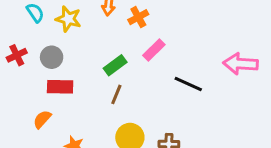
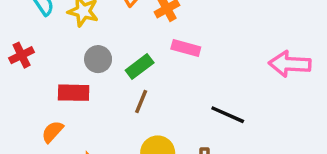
pink rectangle: (154, 50) -> (186, 48), turned 60
gray circle: (52, 57) -> (98, 59), moved
black line: (188, 84) -> (228, 115), moved

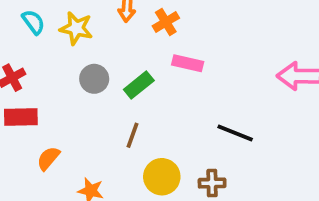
red rectangle: (74, 93) -> (21, 117), moved
brown line: (141, 101) -> (133, 135), moved

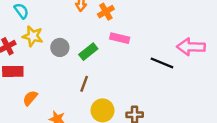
yellow star: (76, 28) -> (33, 36), moved
black line: (235, 133) -> (162, 63), moved

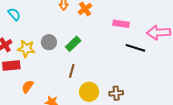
yellow star: (33, 36) -> (26, 49), moved
pink rectangle: (120, 38) -> (121, 24), moved

